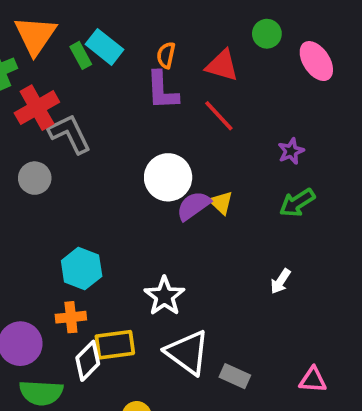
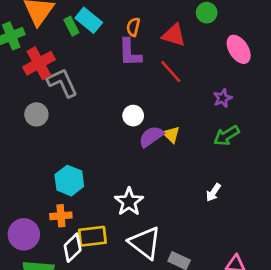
pink ellipse: (316, 61) -> (239, 49), moved
white circle: (168, 177) -> (133, 116), size x0.6

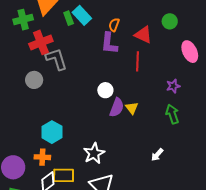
red line: (171, 71) -> (138, 61), turned 36
green arrow: (226, 136) -> (172, 114), turned 96
purple semicircle: (151, 137) -> (117, 107), turned 138

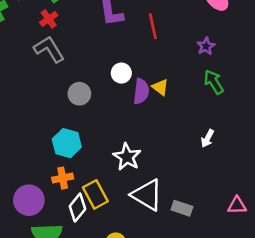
red cross: (41, 42) -> (49, 19), moved, size x0.6
gray circle: (34, 80) -> (79, 94), moved
yellow rectangle: (64, 175) -> (95, 194), turned 75

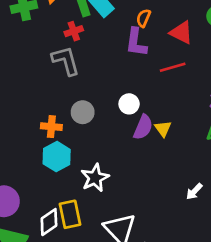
red line: (153, 26) -> (173, 67), turned 70
white star: (127, 157) -> (95, 178), moved
orange cross: (63, 178) -> (51, 127), moved

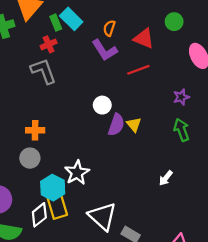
purple L-shape: (136, 42) -> (104, 50), turned -36
gray circle: (83, 112) -> (30, 158), moved
cyan hexagon: (57, 157) -> (53, 188), moved

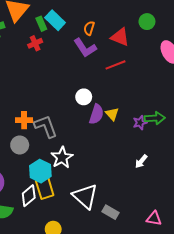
gray L-shape: (43, 71) -> (46, 126), moved
purple star: (181, 97) -> (140, 123), moved
green arrow: (182, 130) -> (155, 118), turned 108

